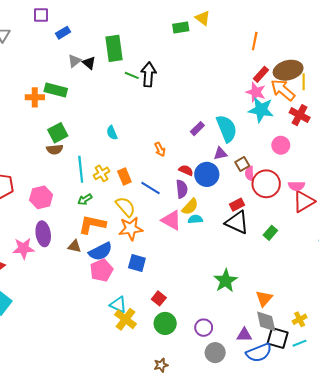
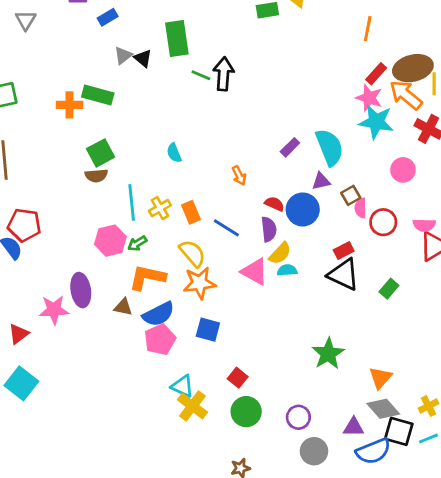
red circle: (266, 184) -> (383, 222), size x0.7
pink hexagon: (41, 197) -> (110, 241), moved
gray diamond: (266, 321) -> (383, 409), turned -30

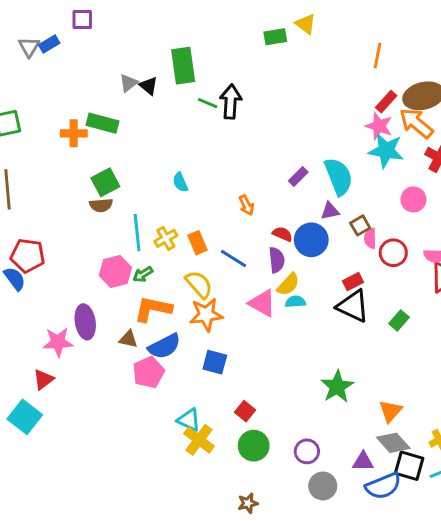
blue rectangle: (108, 17) -> (49, 44), moved
red triangle: (19, 334) -> (43, 379), moved
pink pentagon: (160, 340) -> (149, 372), moved

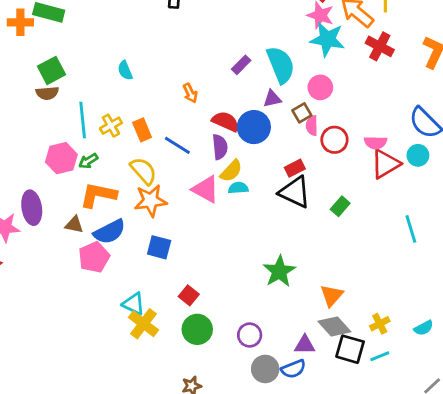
pink circle: (413, 199) -> (320, 87), moved
red semicircle: (282, 234) -> (226, 121), size x1.4
blue semicircle: (383, 486) -> (293, 369), moved, size x0.7

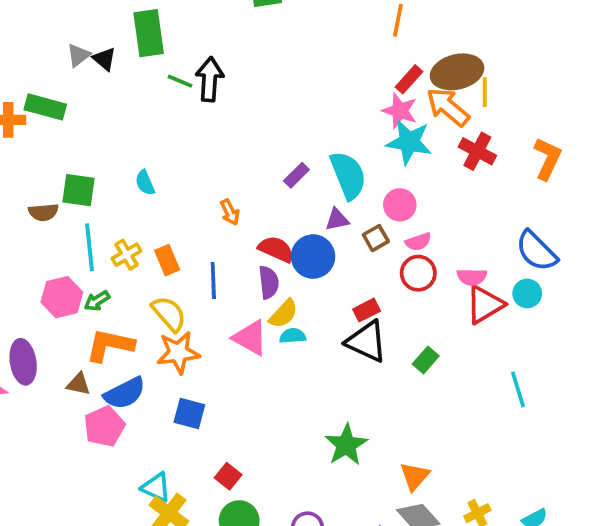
green square: (52, 70) -> (78, 190), moved, turned 36
pink semicircle: (312, 126) -> (418, 242), moved, turned -108
blue line: (177, 145) -> (213, 281), turned 56

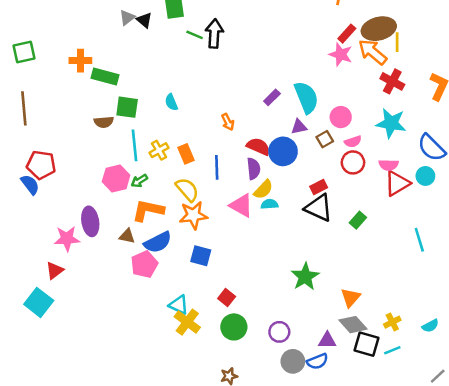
green rectangle: (45, 107) -> (105, 77), moved
cyan star: (409, 142) -> (391, 123), moved

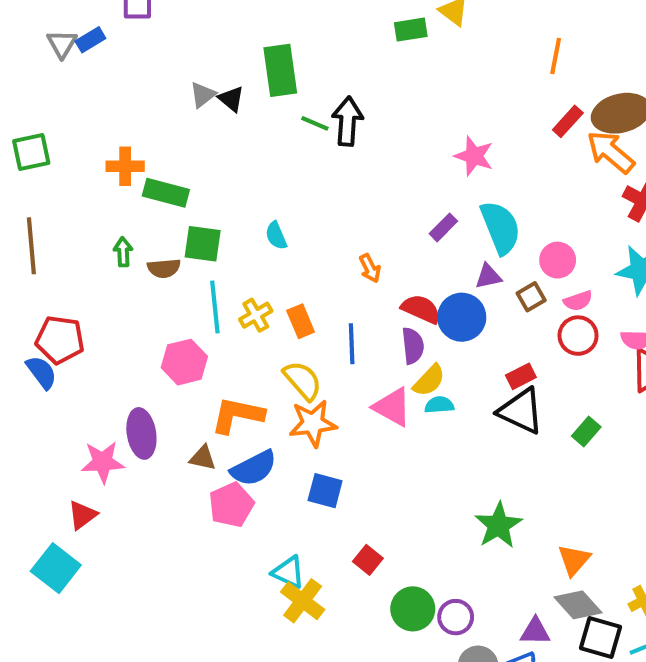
pink star: (341, 54) -> (474, 156), moved
green arrow: (139, 181) -> (123, 252), moved, turned 119
green circle: (234, 327) -> (413, 609), moved

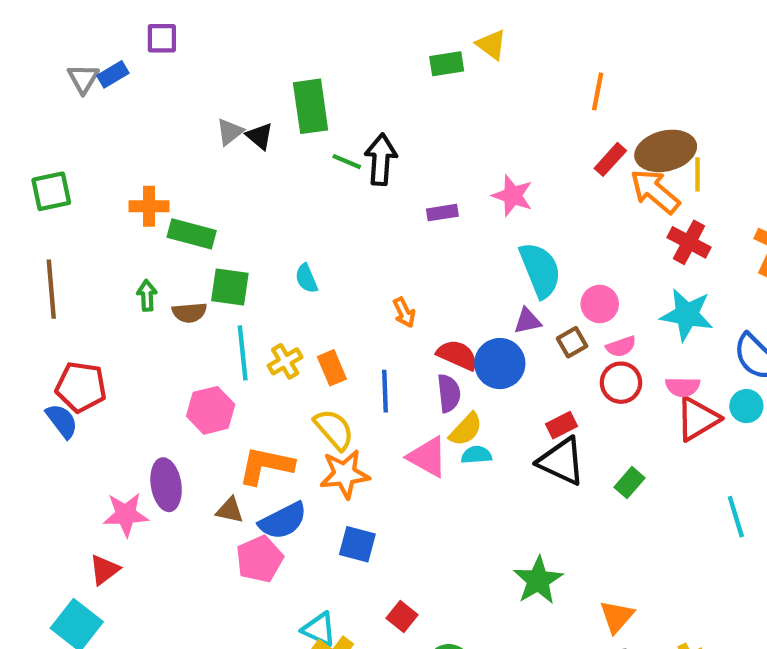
purple rectangle: (443, 227) -> (442, 213), moved, turned 36

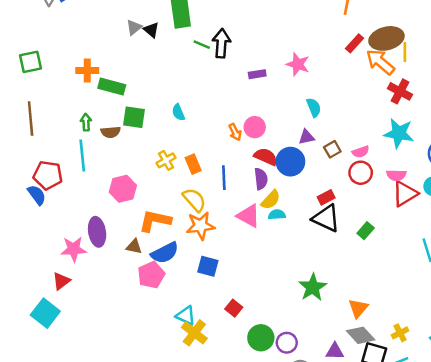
cyan semicircle: (540, 270) -> (314, 107), size x0.6
pink circle: (600, 304) -> (255, 127), moved
cyan line: (243, 353) -> (82, 155), moved

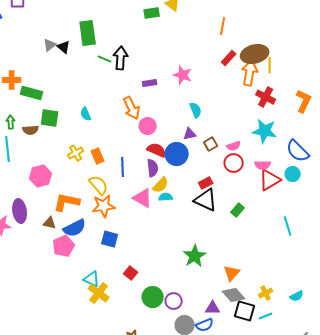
orange arrow: (380, 62) -> (250, 73), turned 60
orange arrow: (235, 132) -> (132, 108), moved, size x1.6

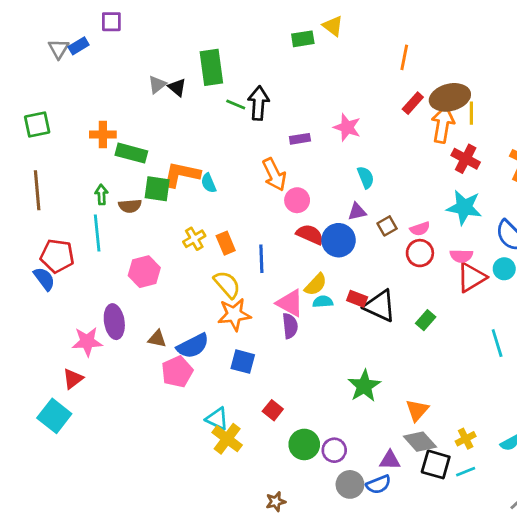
purple semicircle: (153, 168) -> (290, 326), moved
red rectangle: (206, 183) -> (357, 299), moved, turned 48
orange L-shape: (67, 202) -> (181, 175), moved

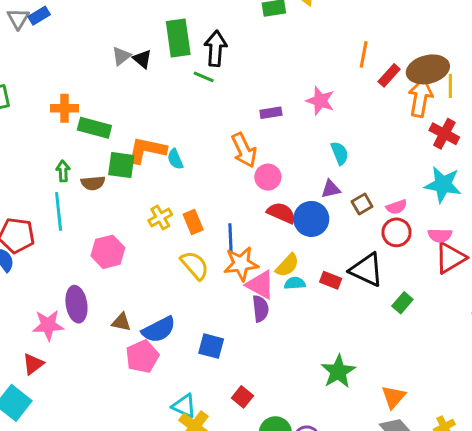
orange line: (404, 57) -> (364, 54), moved
black arrow: (259, 103) -> (216, 48), moved
black triangle: (380, 306) -> (367, 270), moved
orange star: (234, 314) -> (241, 264), moved

